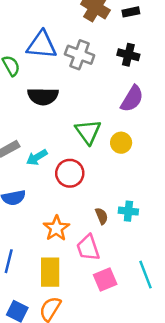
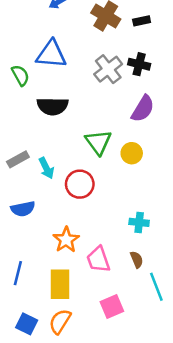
gray cross: (80, 55) -> (108, 69), moved, turned 32
cyan arrow: (37, 157) -> (46, 168), turned -85
brown semicircle: (102, 216) -> (137, 260), moved
pink square: (105, 279) -> (112, 307), moved

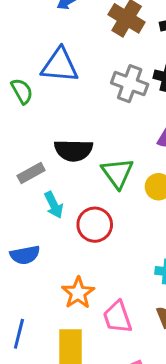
gray cross: (108, 69) -> (130, 84), turned -32
black semicircle: (53, 106) -> (73, 150), moved
gray rectangle: (18, 159) -> (31, 173), moved

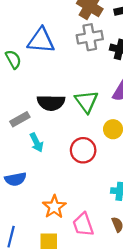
gray cross: (130, 84) -> (90, 37), moved, turned -30
green triangle: (117, 173) -> (86, 102), moved
red circle: (95, 225) -> (83, 150), moved

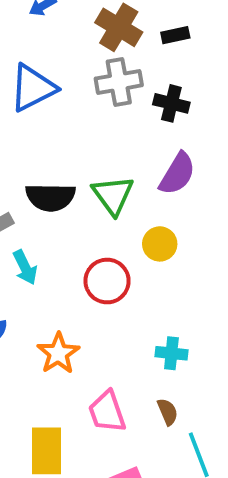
blue triangle: (41, 41) -> (33, 88), turned -32
orange star: (54, 207) -> (58, 353), moved

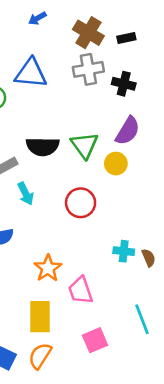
blue triangle: (33, 88) -> (31, 73), turned 32
yellow circle: (160, 244) -> (116, 164), moved
orange star: (58, 353) -> (48, 268), moved
brown semicircle: (168, 412) -> (149, 258), moved

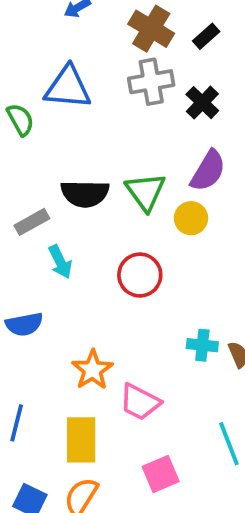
black rectangle: (126, 38) -> (206, 36), turned -30
black cross: (124, 84) -> (202, 103), turned 30
pink trapezoid: (81, 290) -> (140, 402), turned -44

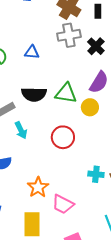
black rectangle: (206, 36) -> (98, 11), turned -48
blue triangle: (68, 87) -> (32, 52), moved, size x0.6
green triangle: (146, 192) -> (66, 93), turned -45

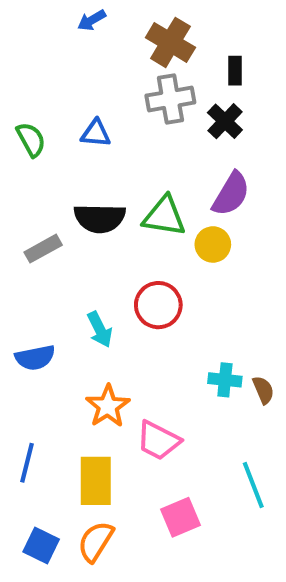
black rectangle: (98, 11) -> (235, 71), moved
cyan arrow: (21, 130) -> (100, 329), moved

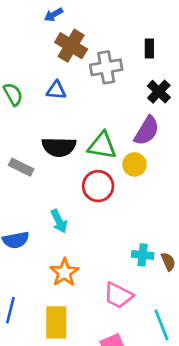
brown cross: (170, 42) -> (71, 46), moved
black cross: (225, 121) -> (159, 92), moved
gray rectangle: (43, 249) -> (21, 167), turned 55
red circle: (158, 305) -> (98, 186), moved
pink trapezoid: (158, 440) -> (118, 295), moved

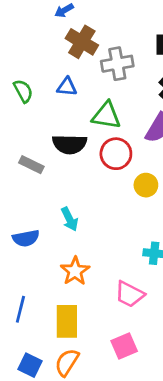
green triangle: (102, 146) -> (106, 116), moved
yellow circle: (135, 164) -> (146, 185), moved
red circle: (98, 186) -> (116, 154), moved

